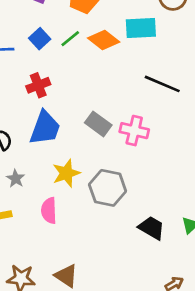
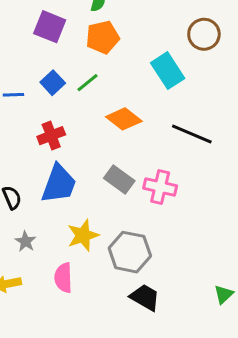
cyan rectangle: (141, 28) -> (168, 71), turned 60
orange diamond: (104, 40) -> (124, 119), moved
black trapezoid: (152, 228) -> (145, 297), moved

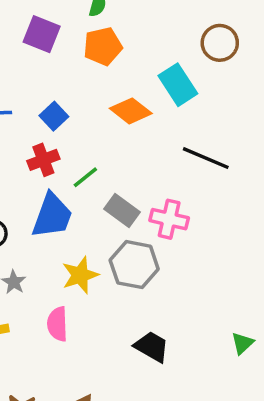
blue square: (53, 83) -> (54, 116), moved
green line: (88, 83) -> (85, 177), moved
orange diamond: (124, 119) -> (131, 111), moved
gray hexagon: (130, 252) -> (134, 265), moved

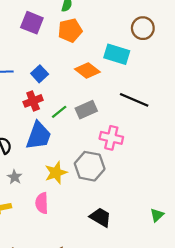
cyan rectangle: (178, 85) -> (117, 54), turned -40
gray rectangle: (122, 210) -> (86, 110), moved, turned -60

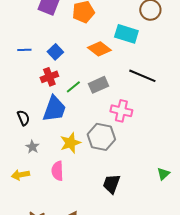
green triangle: (157, 215) -> (163, 174), moved
black trapezoid: (100, 217) -> (111, 184), turned -100

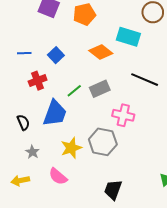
red cross: (49, 77) -> (38, 81), moved
pink semicircle: (57, 171) -> (58, 176), turned -48

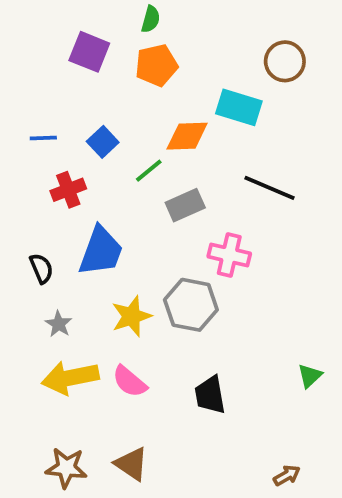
orange diamond: (101, 52) -> (187, 136), turned -40
green line: (74, 91) -> (149, 171), moved
pink semicircle: (58, 176) -> (130, 382), moved
yellow arrow: (20, 181) -> (70, 378), moved, size x1.6
black trapezoid: (113, 190) -> (210, 395), turned -30

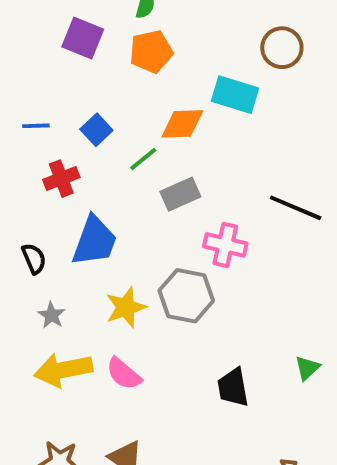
black line: (270, 188) -> (296, 208), moved
black trapezoid: (210, 395) -> (233, 387), moved

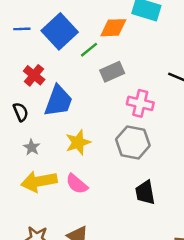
blue square: (96, 130) -> (60, 31), size x1.8
red cross: (61, 179) -> (34, 75), moved, turned -30
gray hexagon: (186, 296) -> (133, 142), moved

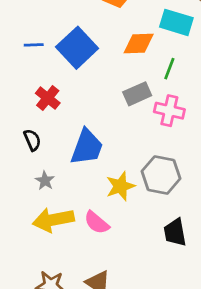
green line: (89, 50) -> (169, 69), moved, turned -30
blue trapezoid: (58, 101) -> (87, 147), moved
pink cross: (140, 103) -> (169, 111), moved
yellow star: (78, 142) -> (120, 186), moved

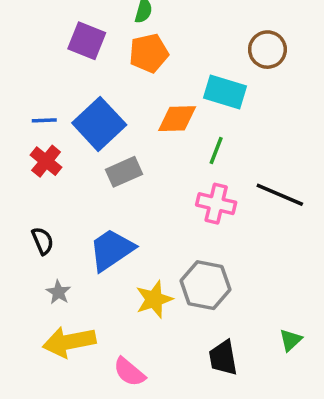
gray rectangle: (137, 94) -> (124, 172), moved
red cross: (48, 98) -> (46, 161), moved
blue trapezoid: (87, 147) -> (112, 250), turned -144
pink semicircle: (97, 223) -> (129, 372), moved

